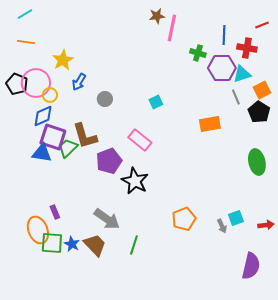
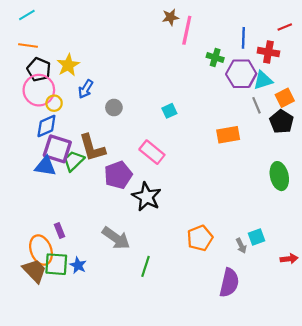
black pentagon: (17, 84) -> (39, 69), moved
red arrow: (266, 225) -> (289, 259), moved
brown trapezoid: (95, 245) -> (34, 271), moved
purple semicircle: (251, 266) -> (229, 283), moved

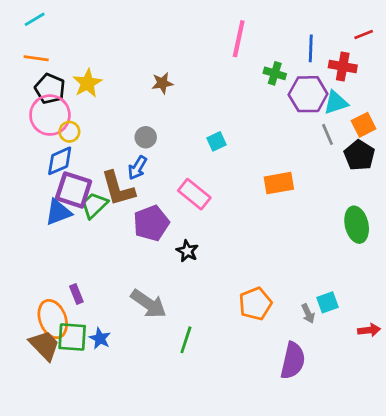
brown star: (170, 17) -> (162, 83), moved
blue arrow: (86, 89) -> (137, 168), moved
orange rectangle: (228, 135) -> (279, 183), moved
blue triangle: (45, 166) -> (58, 212), turned -30
black star: (147, 197) -> (187, 251), size x0.6

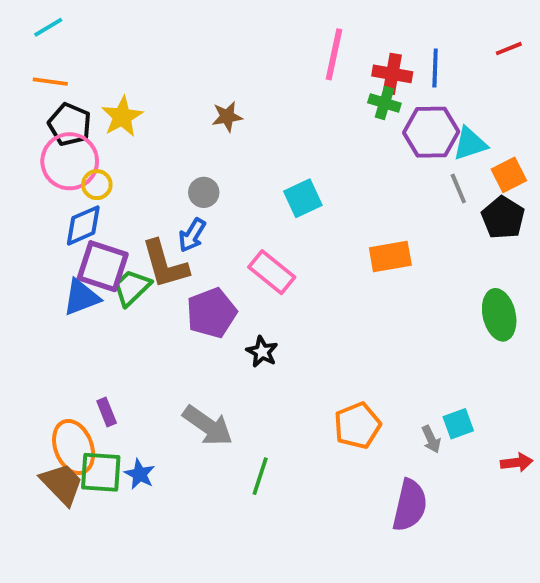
red cross: (343, 66) -> (392, 74), moved
cyan square: (216, 141) -> (303, 198), size x1.4

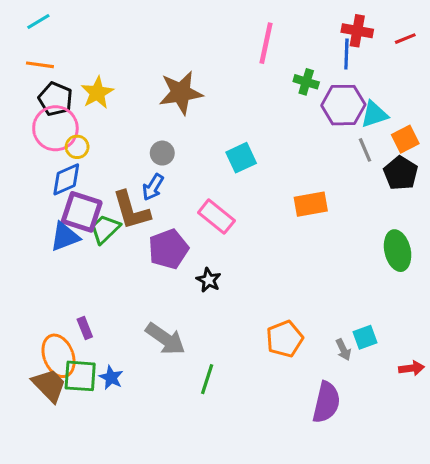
red cross: (392, 74) -> (357, 31), moved
brown star: (227, 117) -> (181, 93), size x1.8

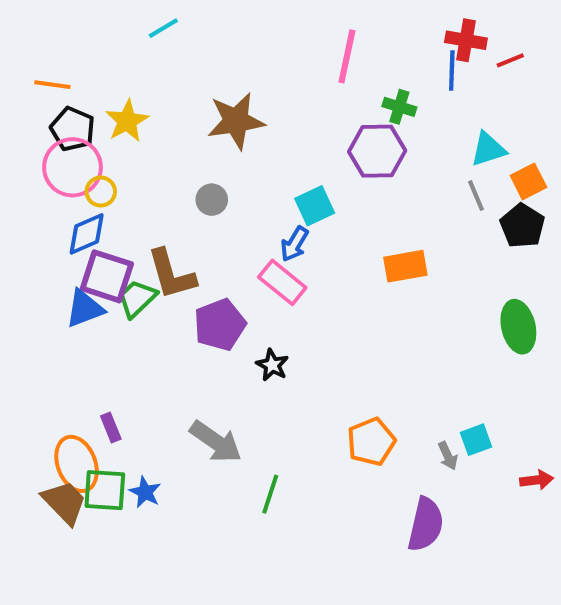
cyan line: (38, 21) -> (163, 28), moved
red line: (405, 39) -> (510, 60), moved
purple hexagon: (343, 105) -> (377, 151), moved
blue arrow: (153, 187) -> (294, 244), moved

